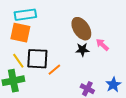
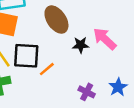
brown ellipse: (81, 29) -> (56, 20), moved
pink arrow: (102, 45) -> (105, 39), size x1.5

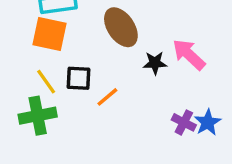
black square: (26, 56) -> (78, 78), size x0.7
purple cross: (87, 92) -> (184, 122), moved

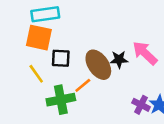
brown ellipse: (121, 27) -> (98, 65), moved
black square: (78, 78) -> (61, 58), moved
green cross: (38, 116) -> (61, 100), moved

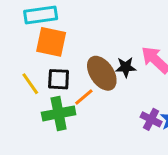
orange square: (39, 38) -> (51, 42), moved
black square: (61, 58) -> (59, 79), moved

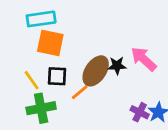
brown ellipse: (102, 73) -> (96, 71), turned 68
green cross: (59, 113) -> (41, 108), moved

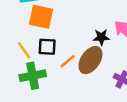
brown ellipse: (96, 71) -> (90, 60), moved

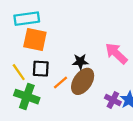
black star: (101, 37) -> (80, 62), moved
green cross: (33, 76) -> (27, 97), turned 30

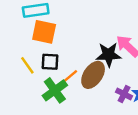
black star: (80, 62) -> (109, 55), moved, size x1.5
green cross: (27, 97) -> (55, 90), moved, turned 35

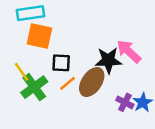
black square: (50, 62) -> (61, 63), moved
green cross: (55, 90) -> (34, 87), moved

